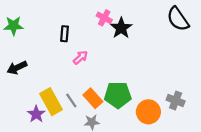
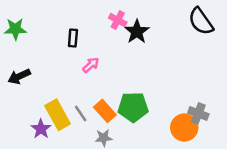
orange circle: (148, 112) -> (184, 128), moved

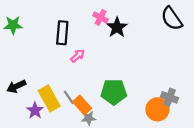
black rectangle: (73, 38) -> (62, 33), size x1.5
black arrow: (19, 76) -> (16, 86), moved
orange rectangle: (105, 111) -> (82, 105), moved

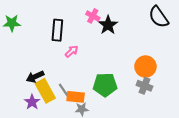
black arrow: (16, 86) -> (35, 77), moved
gray cross: (170, 97) -> (144, 86), moved
orange rectangle: (82, 105) -> (76, 97), turned -42
orange circle: (157, 109) -> (145, 67), moved

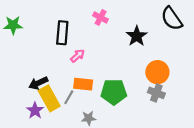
black star: (108, 25) -> (137, 36), moved
gray line: (63, 90) -> (69, 97), turned 64
orange rectangle: (76, 97) -> (83, 84), moved

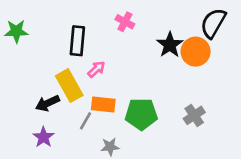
black semicircle: (172, 19) -> (213, 23), turned 65
orange circle: (157, 72) -> (196, 52), moved
gray cross: (156, 93) -> (194, 115), turned 35
yellow rectangle: (49, 98) -> (69, 86), moved

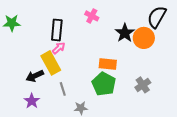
pink arrow: (96, 69) -> (59, 48), moved
orange rectangle: (103, 105) -> (108, 64), moved
green pentagon: (141, 114) -> (104, 84), turned 30
gray line: (86, 121) -> (63, 89), turned -48

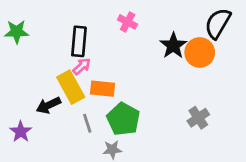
orange rectangle: (108, 64) -> (103, 89), moved
green pentagon: (104, 84) -> (123, 119), moved
purple star: (32, 101) -> (21, 132), moved

